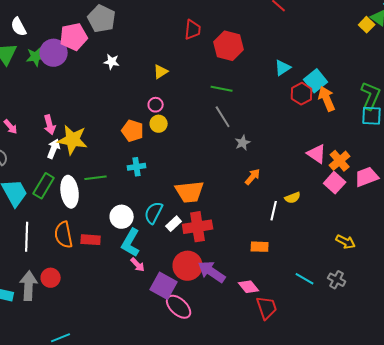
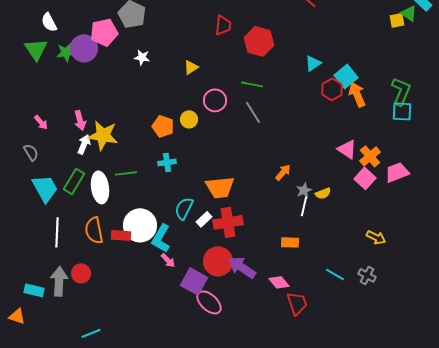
yellow square: (367, 25) -> (397, 20), turned 35
pink circle: (156, 105) -> (215, 100), moved, size x1.5
gray star: (243, 143) -> (304, 190), moved
white circle: (122, 217) -> (140, 225), moved, size x1.4

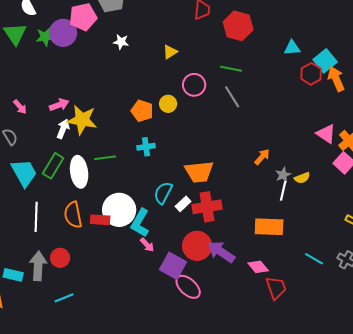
cyan triangle: (313, 63) -> (292, 48), turned 30
pink arrow: (80, 120) -> (59, 105), turned -96
orange rectangle: (290, 242) -> (269, 227), size x1.6
cyan line: (91, 333) -> (64, 298), moved

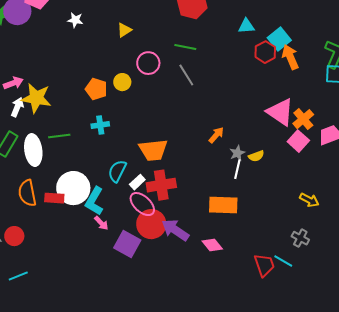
pink triangle: (326, 134) -> (280, 112), size x1.4
cyan line: (314, 259) -> (283, 261), moved
pink ellipse: (188, 287) -> (142, 204), moved
red trapezoid: (276, 288) -> (264, 265), moved

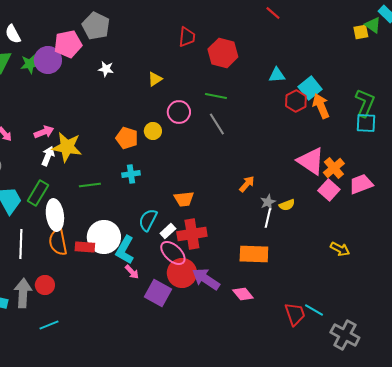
white ellipse: (33, 150) -> (55, 215), moved
orange trapezoid: (153, 150) -> (184, 199), size x0.7
gray cross: (300, 238) -> (345, 335), moved, size x1.6

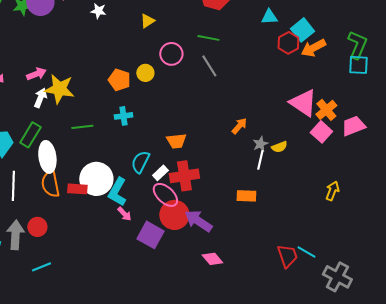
orange arrow: (321, 106) -> (313, 48), turned -95
yellow arrow: (340, 249) -> (332, 191), turned -96
orange rectangle: (254, 254) -> (246, 196), size x0.7
pink diamond: (243, 294) -> (212, 259), moved

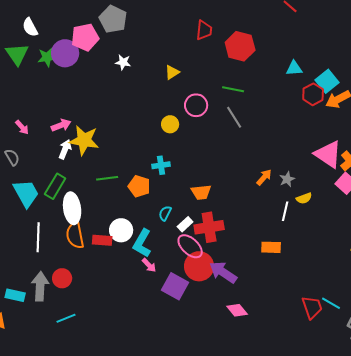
orange pentagon: (119, 80) -> (139, 186), moved
cyan cross: (123, 116) -> (161, 165), moved
gray star: (260, 144) -> (287, 179), moved
cyan semicircle: (140, 162) -> (165, 213), size x0.7
white circle: (96, 179) -> (121, 230), size x0.7

